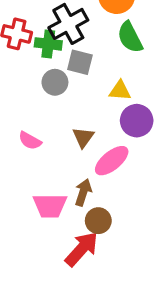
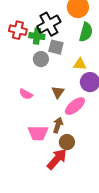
green semicircle: (130, 37) -> (86, 32), turned -138

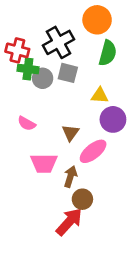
green cross: (37, 36) -> (28, 69), moved
gray circle: (41, 59) -> (43, 78), moved
pink semicircle: (26, 94) -> (27, 123), moved
pink trapezoid: (38, 133) -> (44, 163), moved

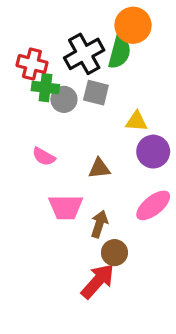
green semicircle: (108, 53) -> (120, 52), moved
brown triangle: (70, 133) -> (99, 168), turned 48
pink ellipse: (93, 151) -> (153, 205), moved

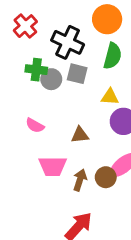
green semicircle: (120, 52) -> (113, 56), moved
black cross: (84, 54) -> (68, 42), turned -36
red cross: (32, 64) -> (25, 26), moved, turned 35
brown circle: (114, 253) -> (106, 177), moved

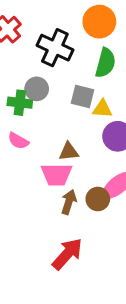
green cross: (36, 70) -> (20, 103), moved
gray square: (77, 74) -> (83, 97), moved
pink trapezoid: (53, 166) -> (57, 175), moved

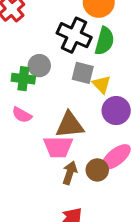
black cross: (55, 48) -> (74, 35), moved
yellow triangle: (102, 109) -> (102, 84), turned 42
brown triangle: (69, 152) -> (70, 125), size x1.5

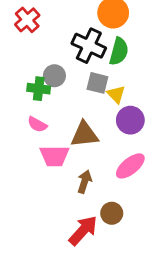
pink trapezoid: (58, 147) -> (54, 156), moved
brown circle: (97, 170) -> (112, 213), moved

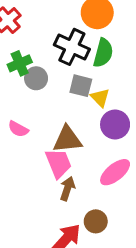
green cross: (39, 89) -> (20, 63), moved, turned -30
pink trapezoid: (54, 156) -> (58, 163), moved, turned -112

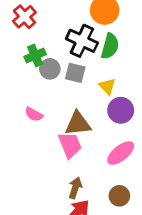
gray square: (81, 86) -> (75, 73), moved
brown arrow: (67, 189) -> (75, 188), moved
brown circle: (96, 221) -> (119, 196), moved

